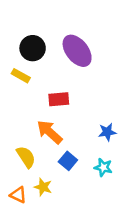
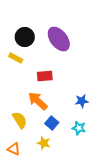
yellow star: (43, 187) -> (44, 143), moved

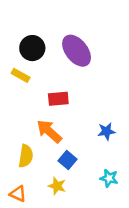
yellow semicircle: (20, 120) -> (26, 156), turned 42
cyan star: (79, 128) -> (109, 178), moved

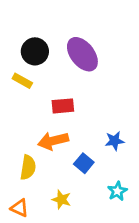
orange arrow: (49, 131) -> (53, 141), turned -56
blue square: (67, 160) -> (84, 163), moved
cyan star: (109, 178) -> (117, 191), turned 30

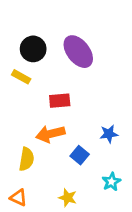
yellow star: (61, 200) -> (68, 198), moved

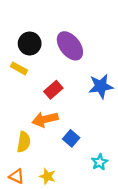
red rectangle: (60, 101) -> (53, 90), turned -36
blue star: (109, 134) -> (101, 86), moved, size x1.5
yellow star: (68, 198) -> (47, 176), moved

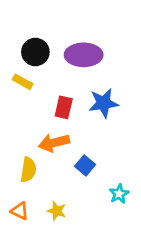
purple ellipse: (70, 46) -> (84, 55), turned -52
blue star: (101, 86) -> (103, 103), moved
red rectangle: (53, 90) -> (64, 107), turned -36

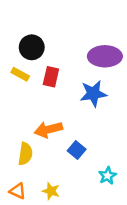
purple ellipse: (84, 55) -> (105, 56), moved
red rectangle: (64, 107) -> (51, 77), moved

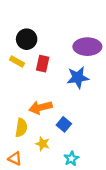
cyan star: (107, 176) -> (71, 159), moved
yellow star: (51, 191) -> (43, 144), moved

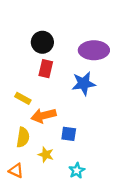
black circle: (27, 39) -> (42, 42), moved
yellow rectangle: (17, 62) -> (23, 98), moved
blue square: (64, 124) -> (69, 134), turned -32

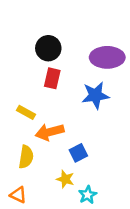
blue square: (69, 134) -> (78, 153), turned -35
yellow star: (46, 155) -> (65, 179), moved

